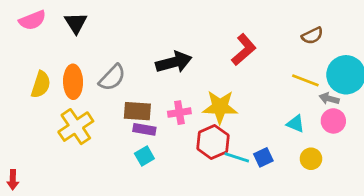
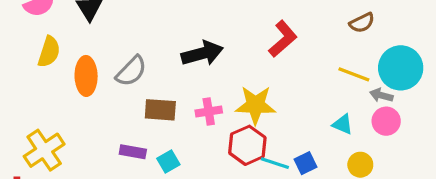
yellow semicircle: (41, 85) -> (49, 52), moved
yellow cross: (76, 127) -> (44, 150), moved
purple rectangle: (144, 129) -> (133, 152), moved

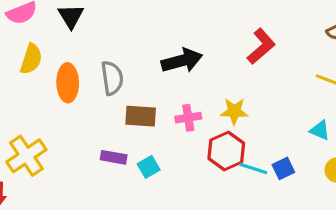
gray semicircle: (131, 71) -> (112, 78), turned -52
yellow star: (255, 105) -> (234, 111), size x0.7

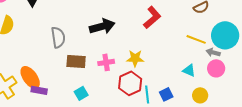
orange ellipse: (68, 83) -> (30, 77), moved, turned -35
purple rectangle: (114, 157) -> (39, 90), moved
cyan line: (253, 168) -> (147, 94), turned 66

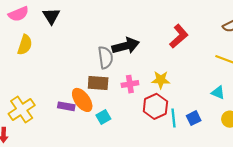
gray semicircle: (58, 37) -> (106, 58), moved
orange ellipse: (30, 77) -> (82, 100), moved
purple rectangle: (39, 90) -> (66, 106), moved

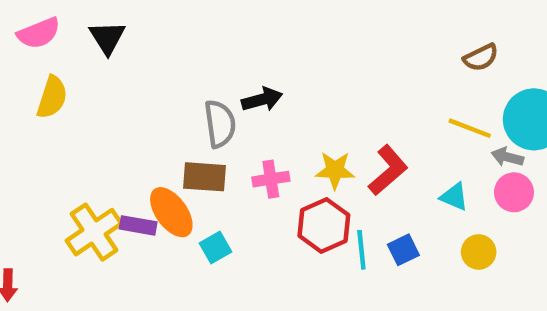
red L-shape: (179, 36) -> (388, 170), moved
black arrow: (126, 46) -> (262, 99), size x0.7
yellow cross: (22, 110) -> (94, 232), moved

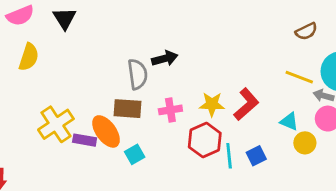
yellow cross: (94, 232) -> (56, 124), moved
yellow circle: (479, 252) -> (305, 143), moved

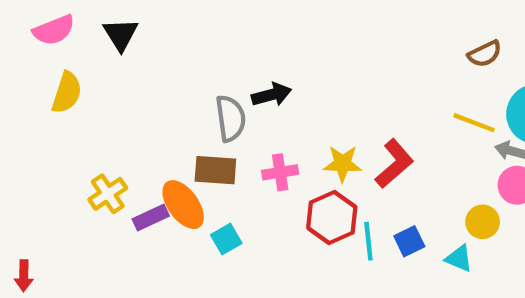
cyan triangle: (289, 121) -> (459, 258), moved
yellow cross: (56, 124) -> (108, 194), size x0.7
purple rectangle: (85, 140) -> (151, 218), turned -35

